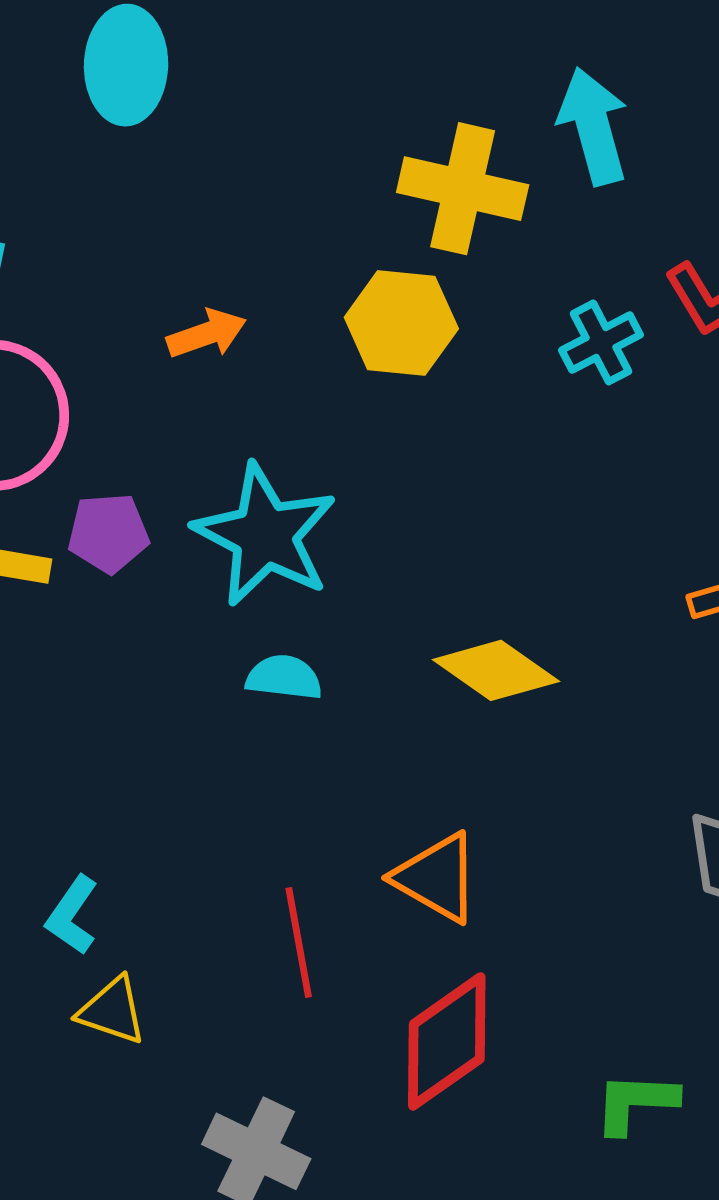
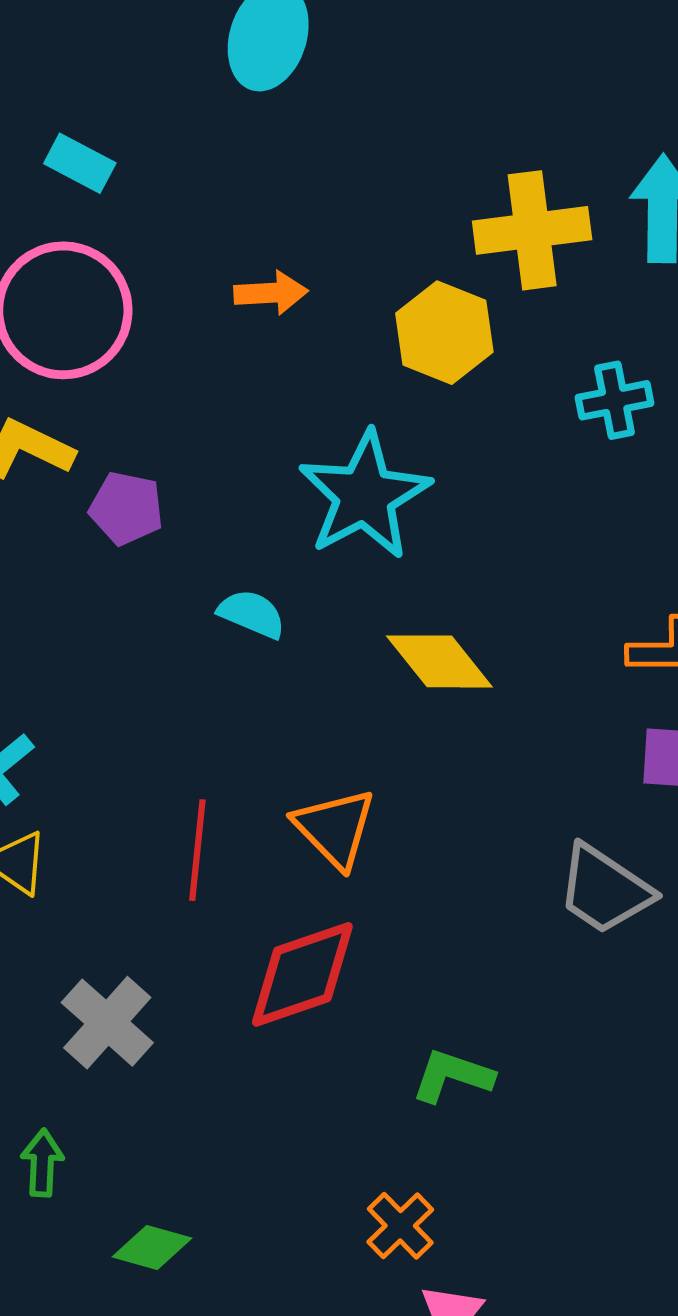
yellow cross: (463, 189) -> (532, 230), turned -36
purple pentagon: (108, 533) -> (126, 508), moved
cyan star: (265, 535) -> (365, 495), moved

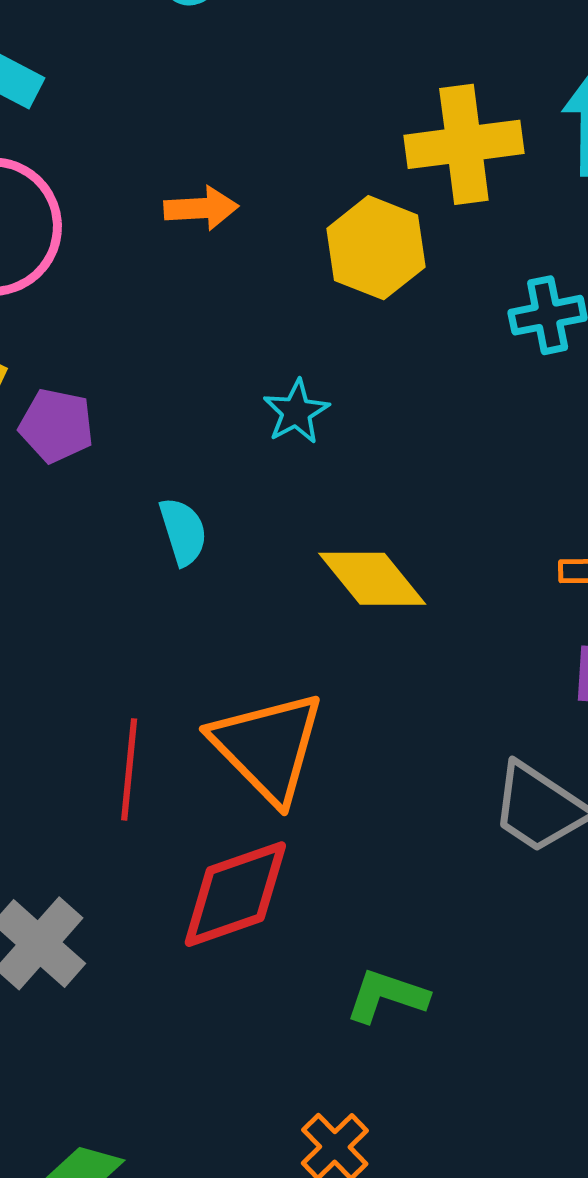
cyan star: (365, 495) -> (296, 412), size x0.5
cyan semicircle: (252, 614) -> (183, 531), turned 50
orange triangle: (335, 828) -> (268, 747), size x1.4

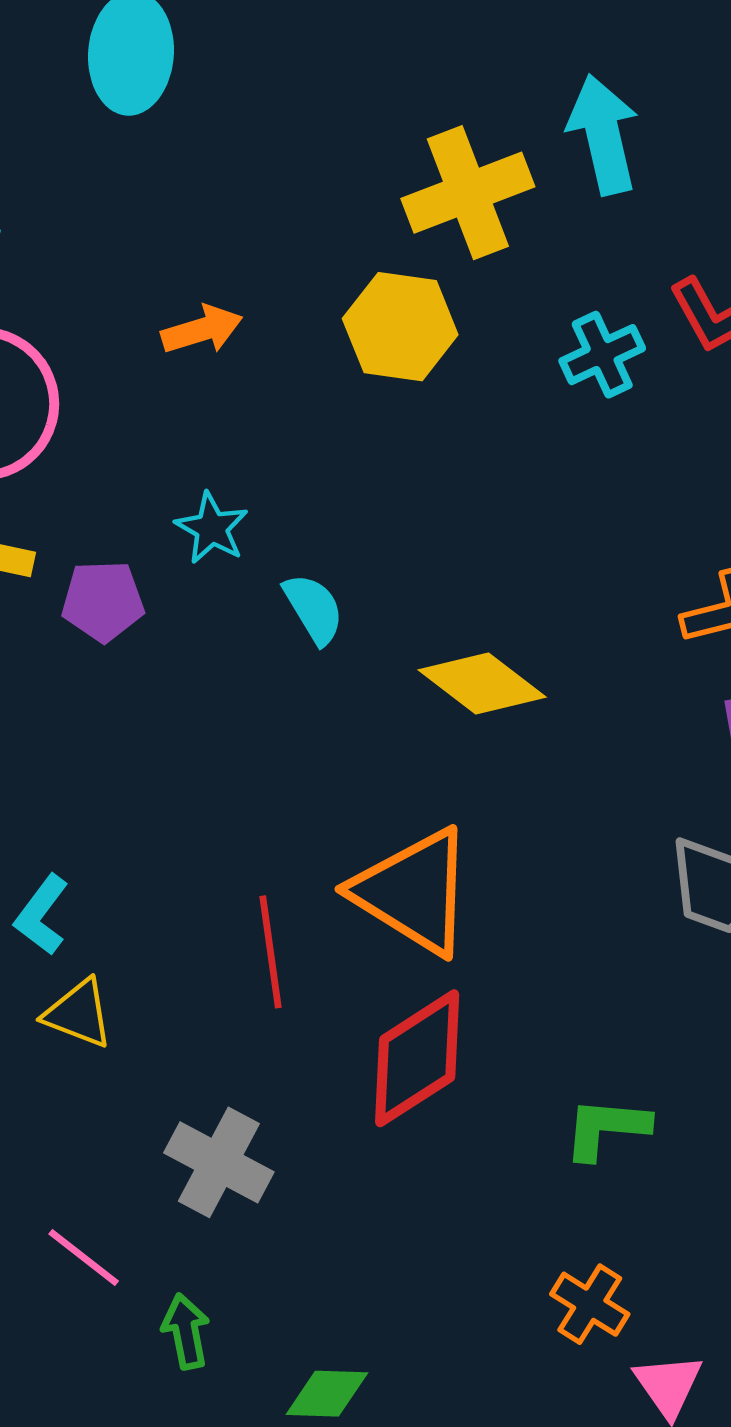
cyan star: (296, 412) -> (212, 528), moved
cyan semicircle: (183, 531) -> (314, 609), moved

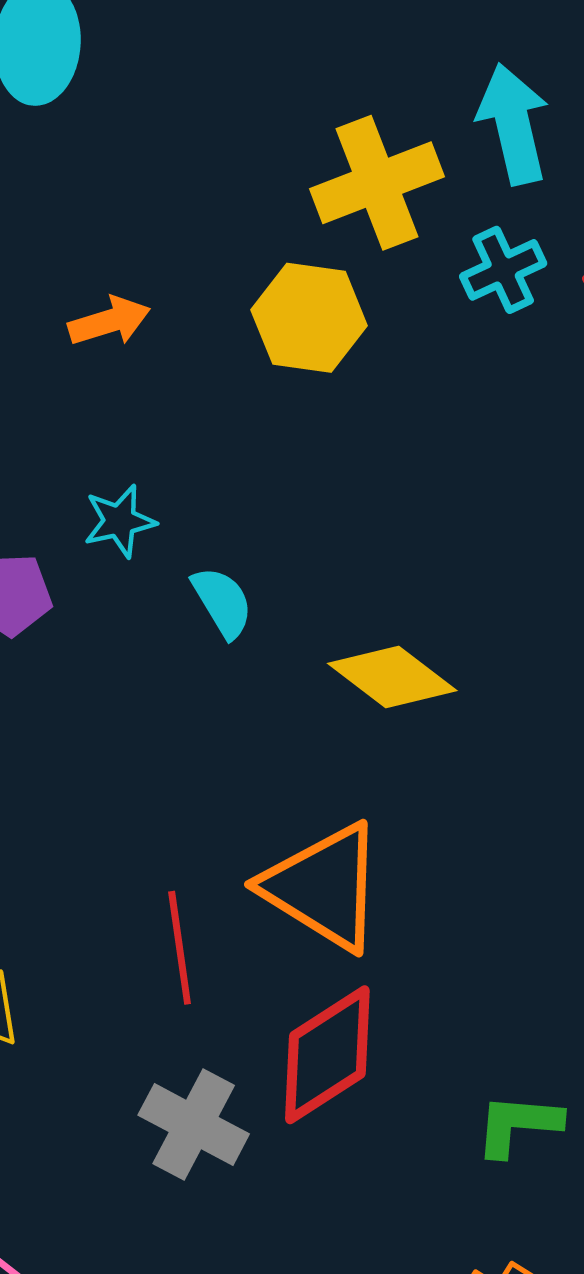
cyan cross: (602, 355) -> (503, 270), moved
cyan star: (212, 528) -> (120, 521), turned 30
gray cross: (219, 1162) -> (194, 1124), moved

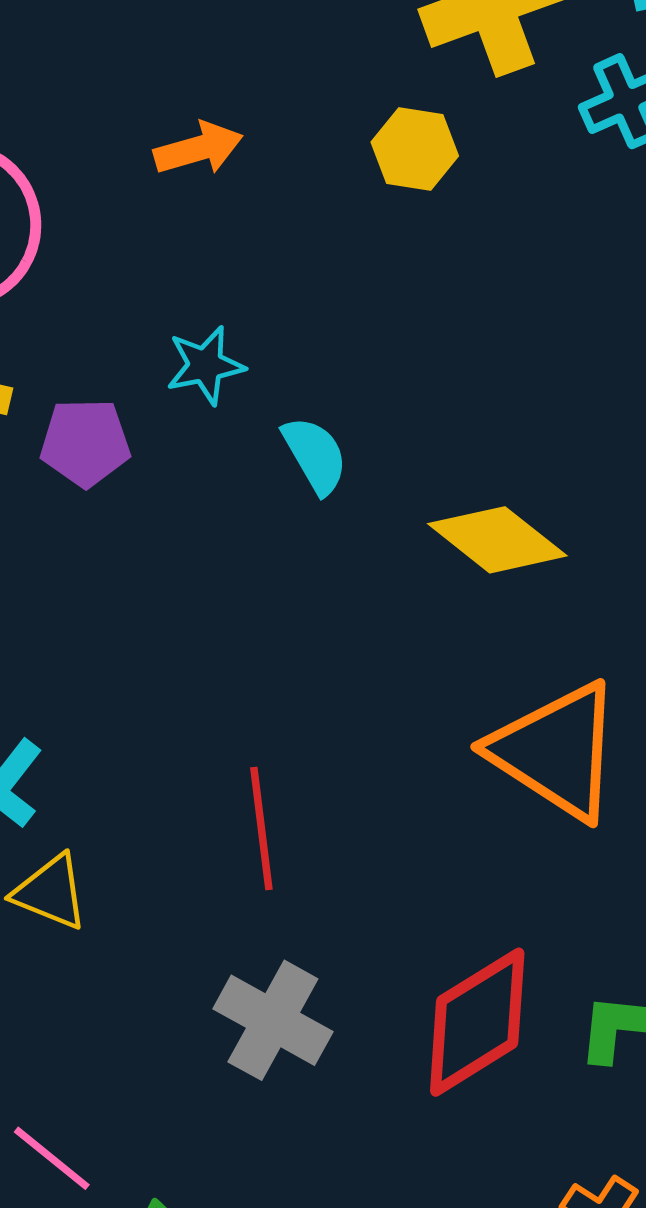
yellow hexagon: (309, 318) -> (415, 149), size x0.7
orange triangle: (323, 887) -> (556, 751), moved
red diamond: (327, 1055) -> (477, 1022), moved

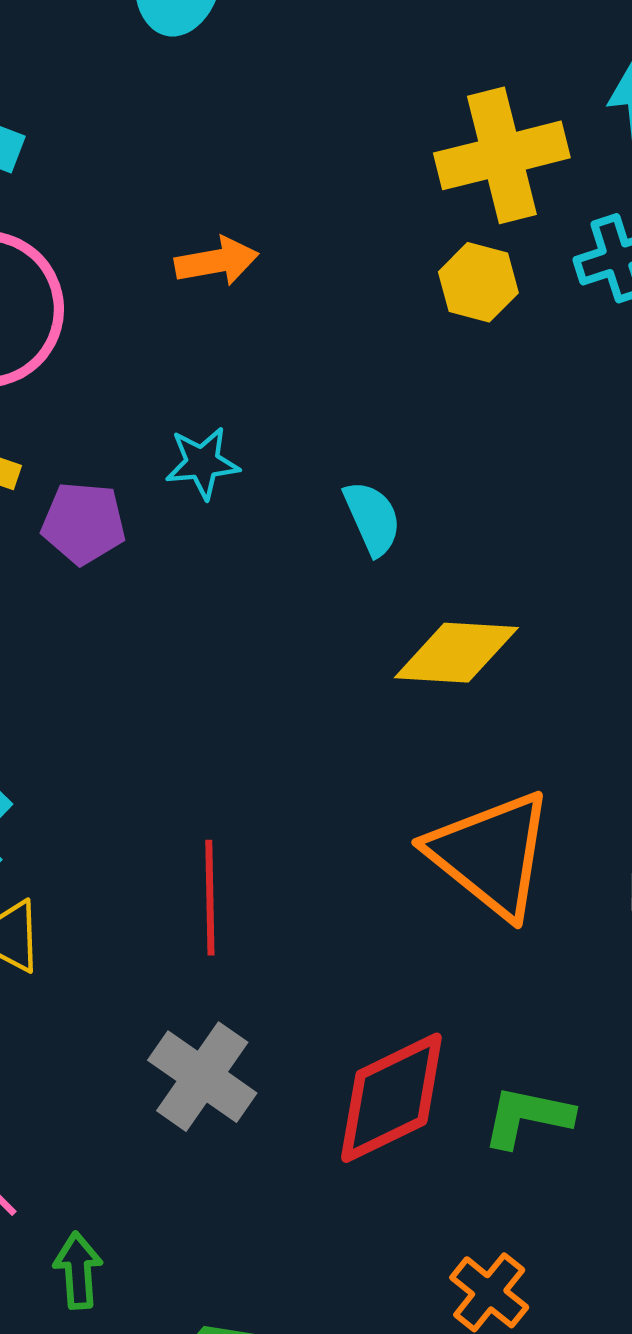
yellow hexagon: (415, 149) -> (478, 282), moved
cyan semicircle: (315, 455) -> (372, 518), moved
yellow diamond: (497, 540) -> (456, 653), turned -41

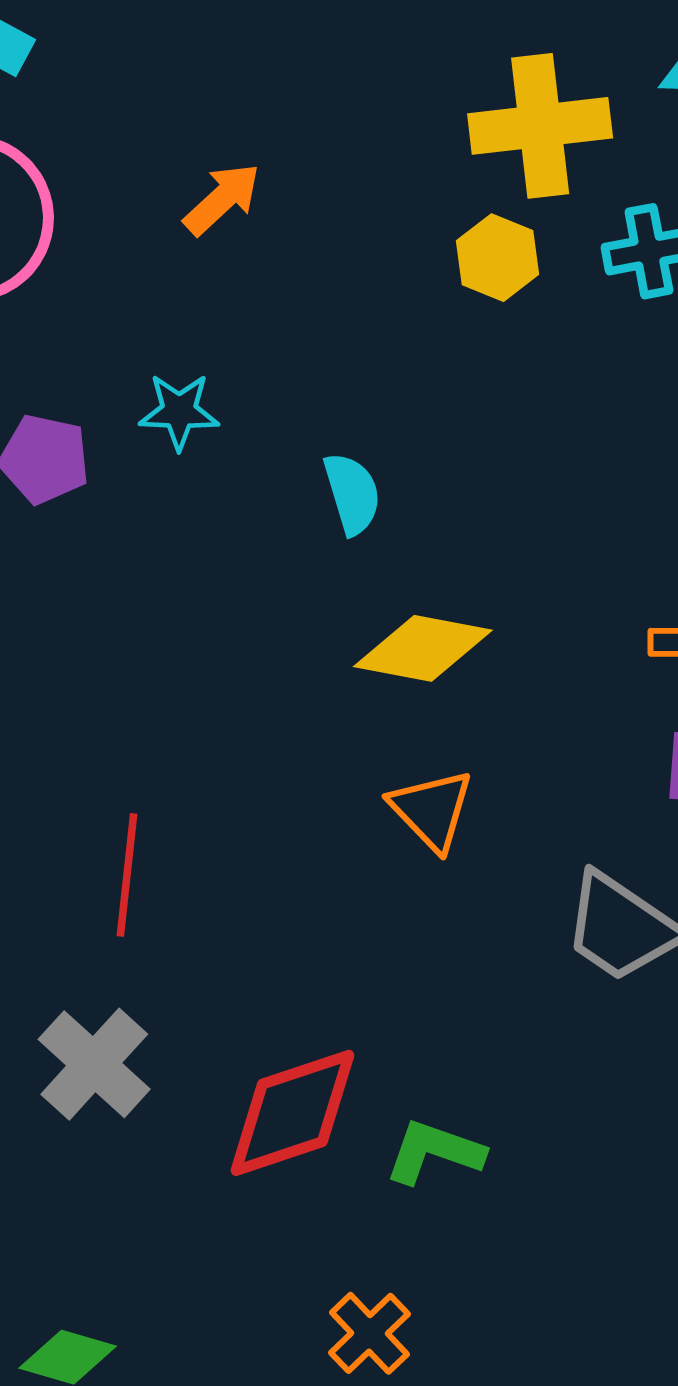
orange arrow: (217, 261) -> (222, 199), turned -40
orange triangle: (491, 854) -> (432, 810), moved, size x0.6

